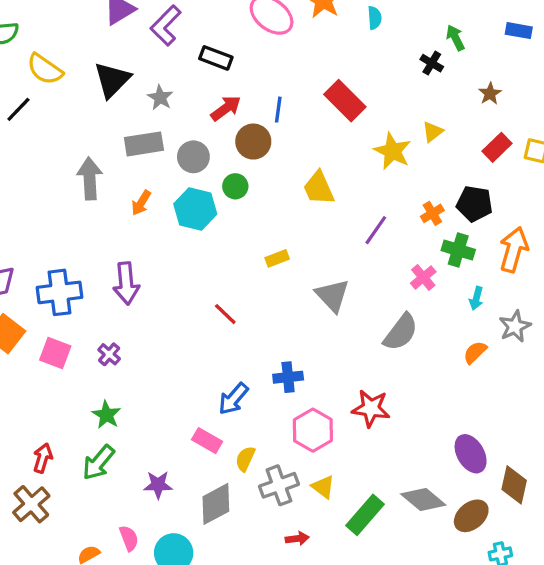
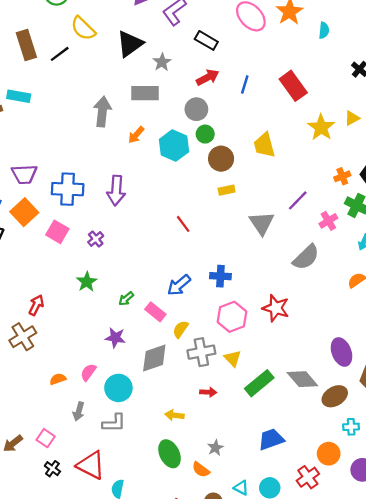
brown circle: (253, 142) -> (221, 159), moved
gray circle: (193, 157) -> (196, 109), moved
purple line: (376, 230) -> (298, 200), moved
green arrow: (98, 463) -> (126, 299), moved, size x0.6
pink semicircle: (129, 538) -> (88, 372), turned -132

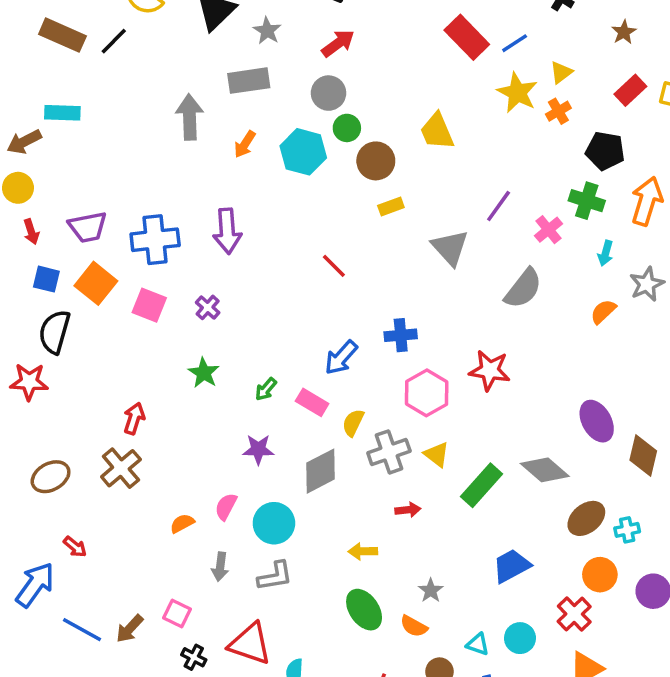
brown rectangle: (26, 45) -> (62, 35), turned -40
blue line: (245, 84) -> (515, 43), moved, turned 48
orange cross: (342, 176) -> (558, 111), moved
brown ellipse: (335, 396) -> (586, 518), moved

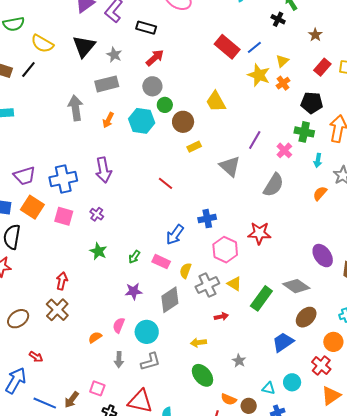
brown ellipse: (586, 518) -> (306, 317), moved
orange semicircle: (414, 626) -> (229, 399), moved

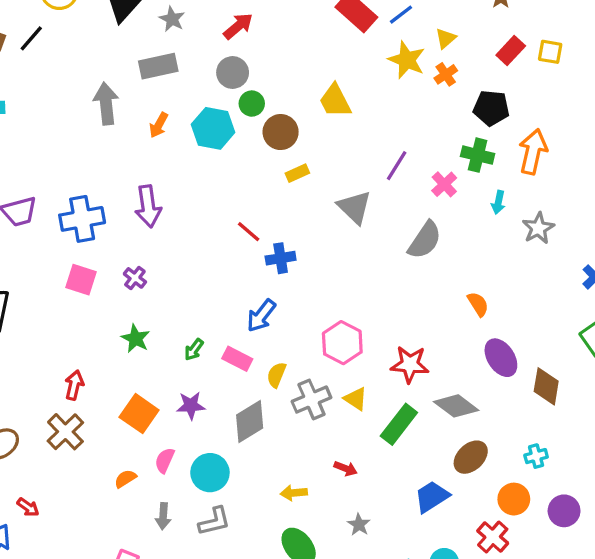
orange semicircle: (320, 193) -> (478, 304), moved, turned 105
orange square: (32, 207) -> (139, 414), moved
blue cross: (207, 219) -> (281, 258), moved
red star: (259, 233) -> (410, 364), moved
red arrow: (221, 317) -> (346, 468), moved, turned 32

